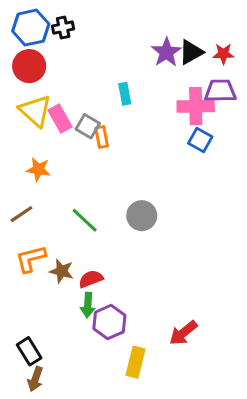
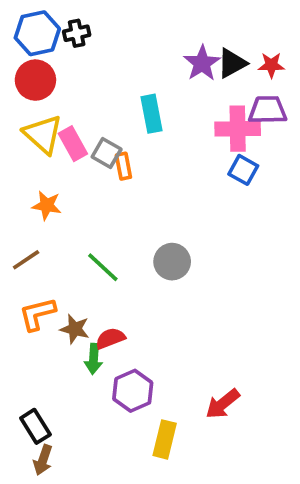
cyan rectangle: (125, 94) -> (152, 114), size x1.4
green arrow: (88, 305) -> (93, 359), moved

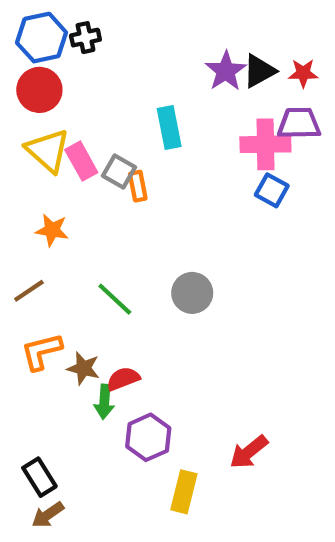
brown arrow: (43, 460) -> (48, 515), turned 36

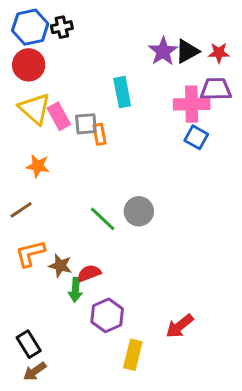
gray square: (119, 172) -> (86, 124), turned -35
green line: (115, 299) -> (103, 219), moved

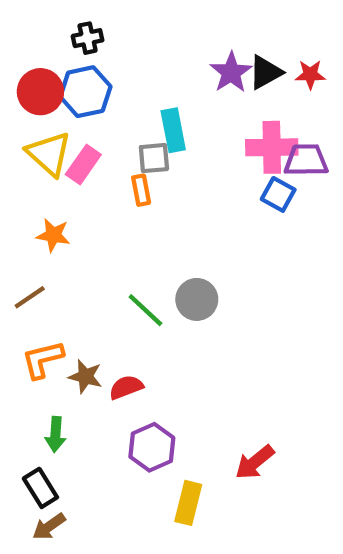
blue hexagon: (30, 27) -> (85, 92), moved
purple trapezoid: (216, 89) -> (306, 160), moved
pink rectangle: (59, 116) -> (83, 164), turned 64
gray square: (86, 124) -> (154, 158), moved
green arrow: (75, 290) -> (55, 434), moved

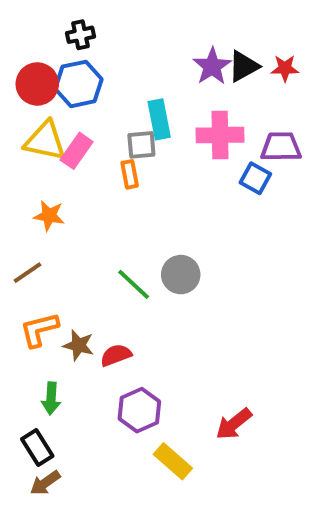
pink cross: (272, 147) -> (220, 135), moved
yellow triangle: (49, 154) -> (45, 141), turned -30
yellow rectangle: (188, 503) -> (173, 461), turned -63

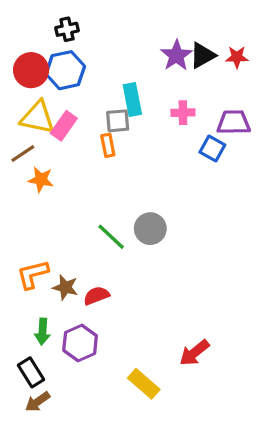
pink cross: (220, 135) -> (183, 113), size x0.6
brown line: (27, 273) -> (23, 153), moved
purple hexagon: (139, 410) -> (80, 343), moved

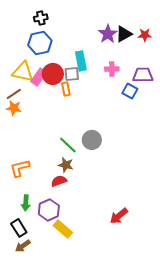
red circle: (31, 70) -> (53, 74), moved
orange star: (41, 180) -> (14, 108), moved
brown star: (65, 287) -> (66, 165), moved
yellow rectangle: (144, 384) -> (63, 229), moved

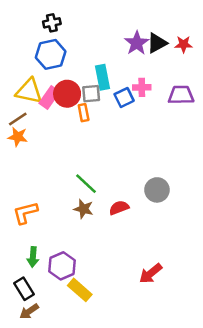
blue square: (130, 91) -> (124, 97), moved, turned 35
gray circle: (92, 140) -> (157, 190), moved
red semicircle: (59, 181) -> (119, 208), moved

